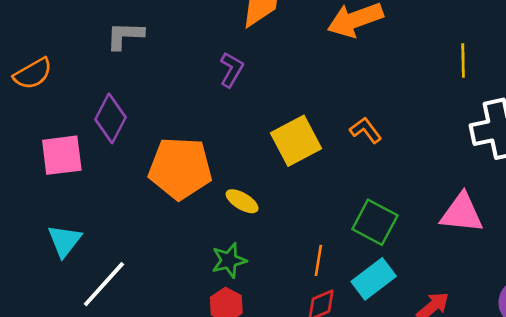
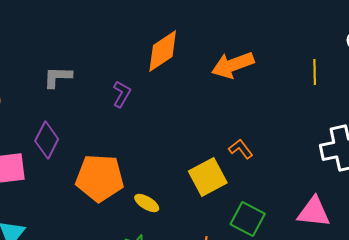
yellow line: (463, 60) -> (315, 72), moved
purple L-shape: (232, 70) -> (122, 94), moved
yellow square: (296, 141) -> (208, 177), moved

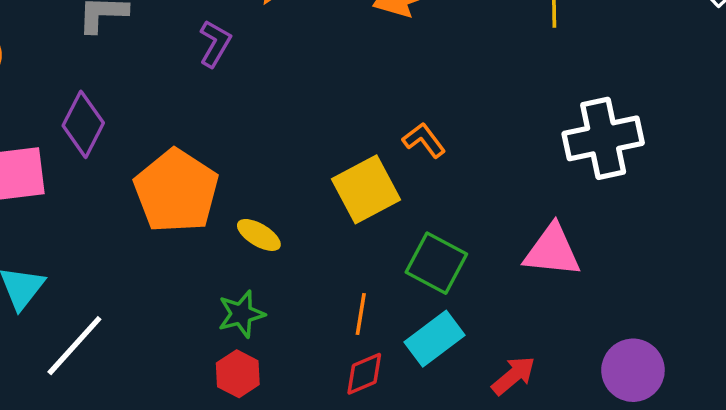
orange pentagon: (100, 178) -> (176, 191), turned 30

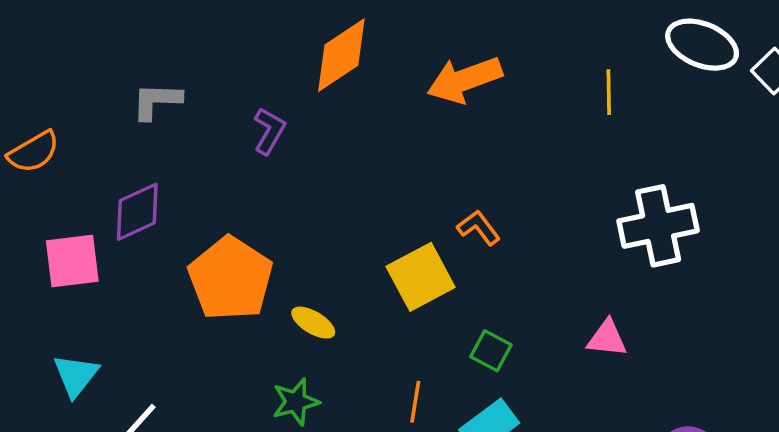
purple diamond: (83, 124) -> (137, 212), turned 38
pink triangle: (552, 251) -> (607, 338), size x0.7
green square: (436, 263) -> (491, 351), size x0.7

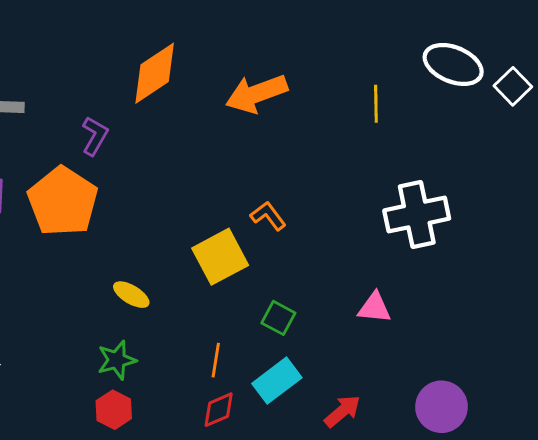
orange pentagon: (231, 279) -> (63, 201), moved

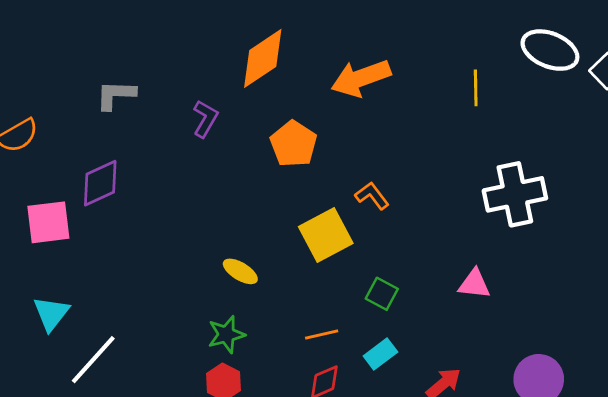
orange pentagon: (63, 201) -> (294, 144), moved, size x0.7
orange line: (216, 360) -> (322, 334), turned 68
cyan rectangle: (277, 381) -> (380, 354), size x0.7

